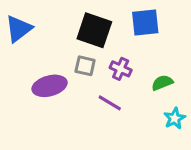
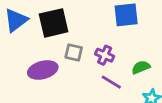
black square: (94, 30) -> (54, 23), moved, turned -32
purple line: (110, 103) -> (111, 82), moved

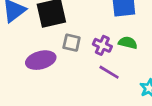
green semicircle: (141, 67) -> (128, 43), moved, turned 36

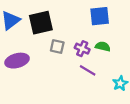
purple ellipse: (41, 60) -> (17, 61), moved

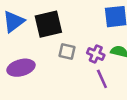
purple line: (88, 70) -> (102, 79), turned 35

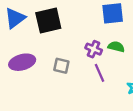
gray square: (67, 51) -> (61, 66), moved

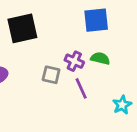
gray square: (61, 66) -> (51, 75), moved

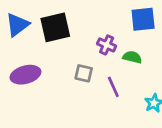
blue square: (96, 20) -> (143, 19), moved
purple cross: (74, 61) -> (107, 45), moved

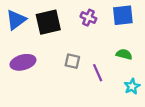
purple cross: (107, 45) -> (88, 18), moved
green semicircle: (132, 57) -> (124, 54), moved

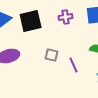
purple cross: (88, 18) -> (66, 17), turned -32

